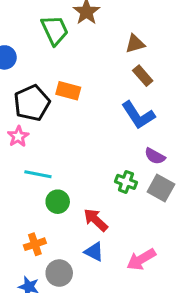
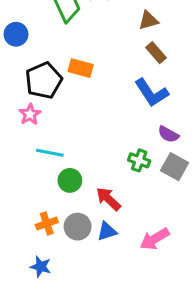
blue triangle: (94, 252) -> (107, 231), turned -45
gray circle: (59, 273) -> (78, 227), moved

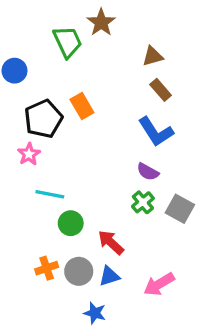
orange rectangle: (81, 68) -> (82, 106), turned 45
purple semicircle: (168, 134) -> (148, 172), moved
green cross: (139, 160) -> (143, 202), turned 30
blue star: (41, 267) -> (95, 313), moved

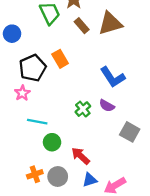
brown triangle: (153, 56) -> (110, 23), size x1.6
brown rectangle: (161, 90) -> (82, 26), moved
green cross: (143, 202) -> (83, 109), moved
blue triangle: (109, 276) -> (90, 180), moved

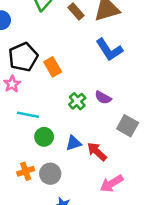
orange rectangle: (60, 59) -> (53, 67), moved
blue L-shape: (113, 77) -> (109, 50), moved
red arrow: (81, 156) -> (97, 152), moved
blue triangle: (90, 180) -> (74, 143), moved

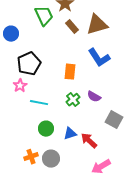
orange rectangle: (53, 67) -> (70, 72), moved, turned 35
cyan line: (28, 115) -> (39, 103), moved

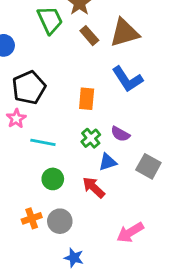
blue triangle: (70, 134) -> (108, 162), moved
red arrow: (89, 141) -> (94, 187), moved

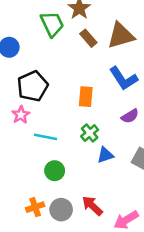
purple semicircle: (120, 134) -> (130, 116), moved, turned -60
red arrow: (94, 187) -> (92, 206), moved

